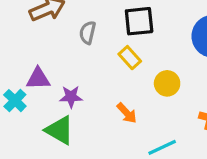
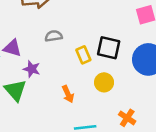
black square: (139, 21) -> (109, 48), moved
gray semicircle: (88, 33) -> (54, 36), moved, turned 49

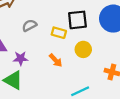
yellow rectangle: (83, 55) -> (59, 33), turned -32
orange arrow: (68, 94) -> (56, 60), moved

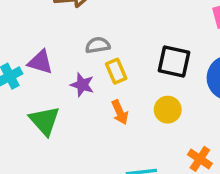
yellow rectangle: (59, 33) -> (116, 71), moved, turned 32
purple star: (21, 58) -> (82, 85), moved

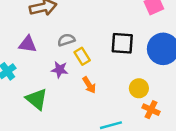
purple triangle: (40, 62) -> (28, 44), moved
yellow circle: (168, 110) -> (139, 88), moved

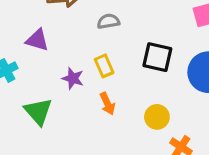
gray semicircle: (66, 40) -> (108, 21), moved
yellow circle: (139, 88) -> (157, 117), moved

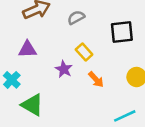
purple star: (73, 78) -> (64, 69), turned 30
green triangle: (38, 111) -> (32, 105), moved

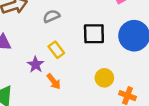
orange arrow: (96, 80) -> (54, 81), moved

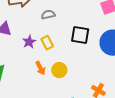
purple star: (36, 65) -> (29, 42), moved
yellow circle: (104, 78) -> (59, 70), moved

